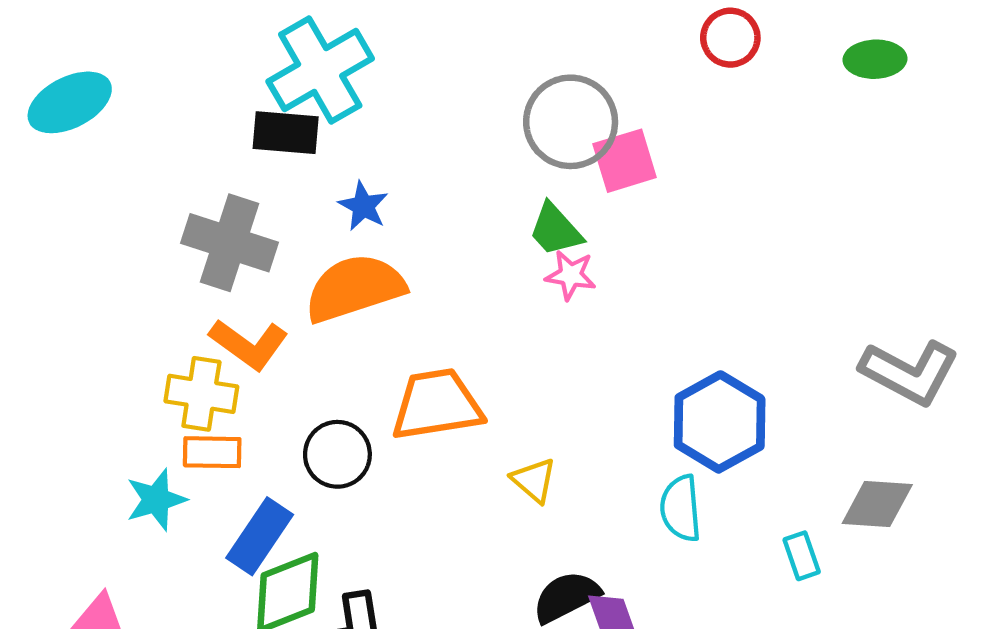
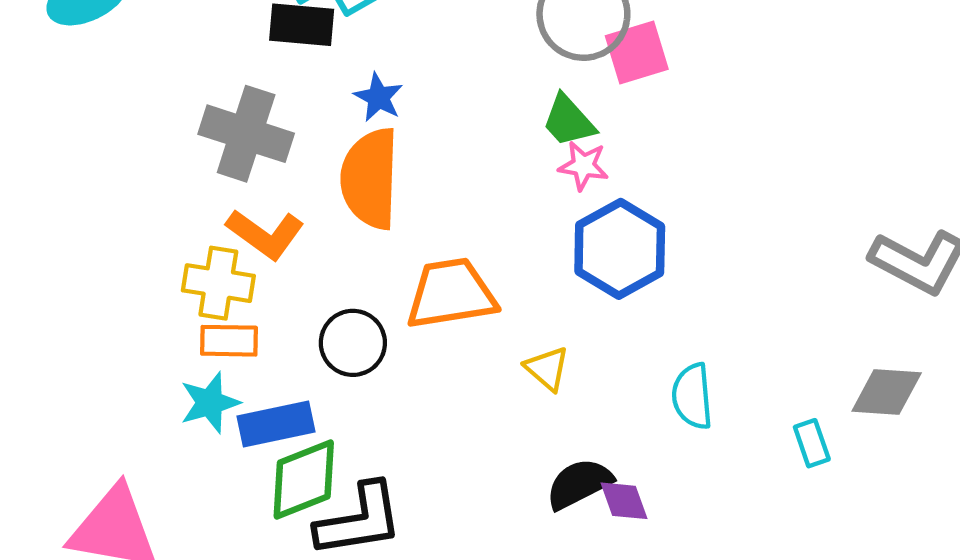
orange semicircle: (355, 288) -> (370, 178), turned -70
blue hexagon: (720, 422) -> (620, 249), moved
cyan star: (156, 500) -> (210, 403), moved
blue rectangle: (260, 536) -> (276, 424), turned 44

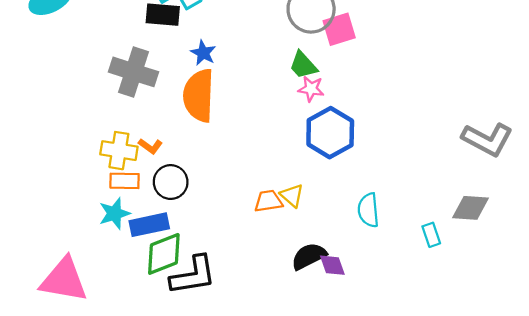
orange L-shape: (265, 234) -> (150, 146), moved, size x0.6
orange trapezoid: (451, 294) -> (268, 201), moved, size x0.6
black circle: (353, 343) -> (171, 182), moved

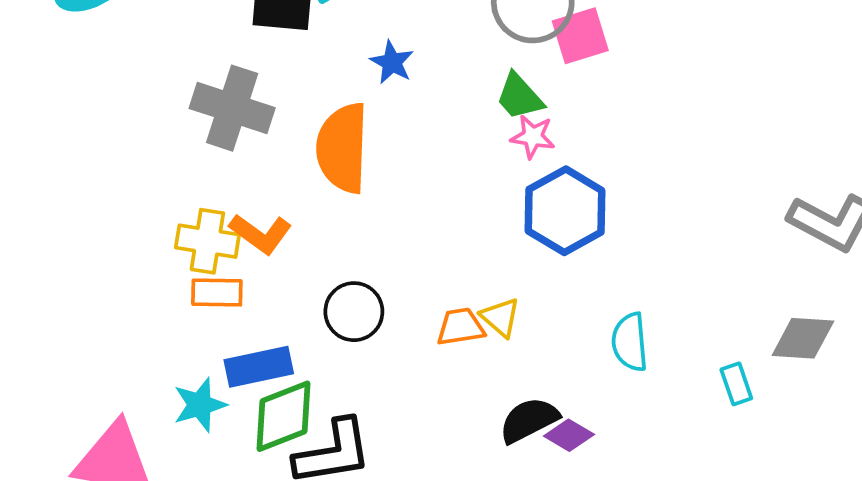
blue star: (203, 53) -> (392, 62), moved
orange L-shape: (150, 146) -> (261, 234), size x1.5
black circle: (171, 182) -> (354, 312), moved
cyan star: (114, 213) -> (200, 405), moved
purple diamond: (332, 265) -> (569, 435), turned -40

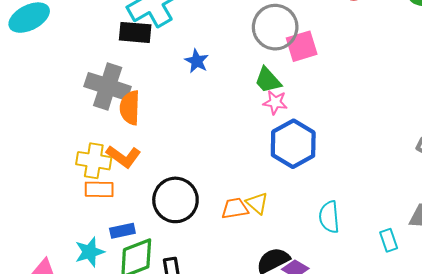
orange semicircle: (342, 148) -> (130, 108), moved, size x0.7
black circle: (354, 312) -> (175, 200), size x1.4
blue rectangle: (259, 367) -> (122, 231), size x0.7

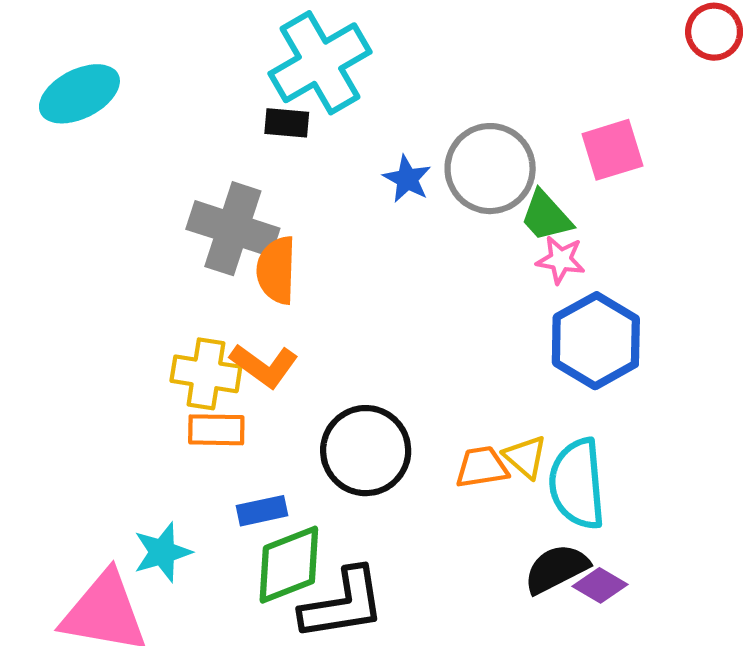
gray circle: (275, 27) -> (490, 169), moved
black rectangle: (135, 32) -> (287, 123), size x0.7
cyan semicircle: (329, 217) -> (577, 484), moved, size x1.4
cyan star: (90, 252) -> (162, 552), moved

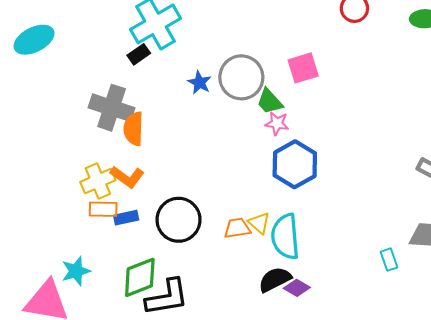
black rectangle: (287, 123) -> (139, 54), turned -40
yellow cross: (206, 374) -> (98, 181), turned -32
blue rectangle: (262, 511) -> (126, 218), moved

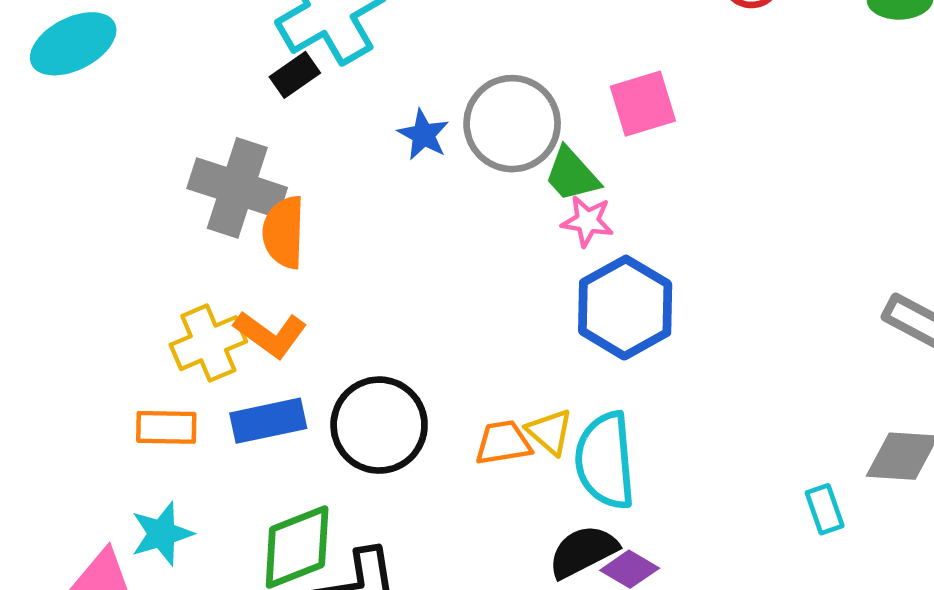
orange rectangle: (103, 209) -> (166, 427), moved
blue rectangle: (126, 218) -> (268, 421), size x1.4

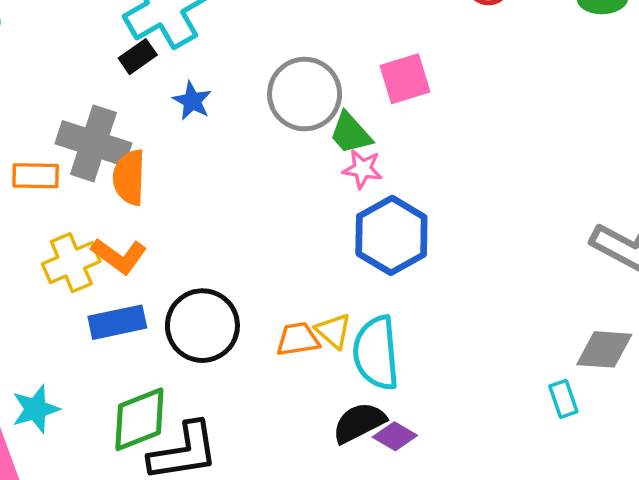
blue star: (423, 135) -> (192, 101), moved
orange rectangle: (166, 427) -> (36, 176), moved
cyan rectangle: (825, 509) -> (563, 399), moved

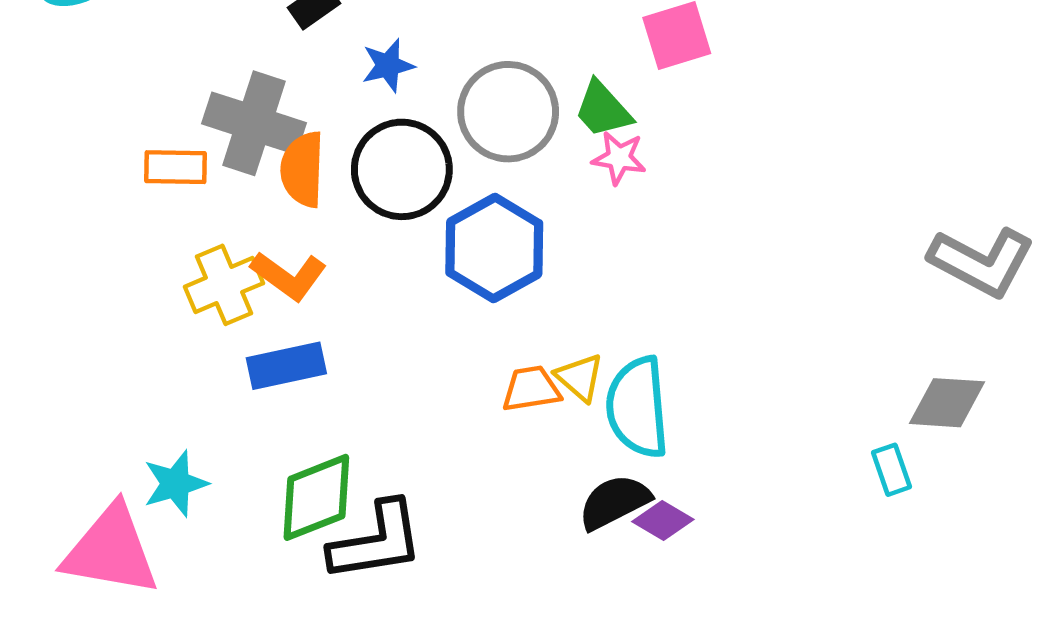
gray circle: (305, 94) -> (508, 112), moved
blue star: (192, 101) -> (388, 65), turned 30
blue hexagon: (391, 235) -> (494, 248), moved
black circle: (202, 326) -> (402, 169), moved

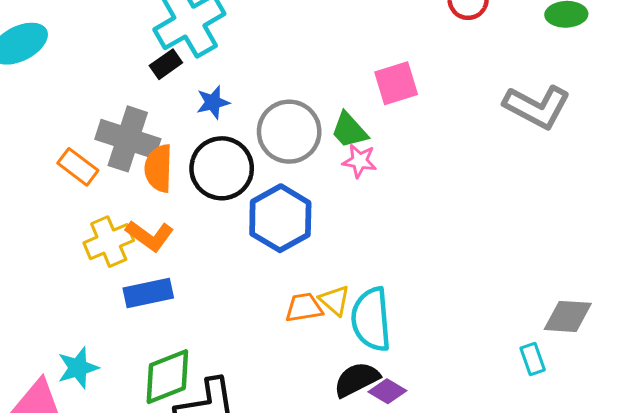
orange rectangle: (175, 167) -> (78, 167), turned 36
gray L-shape: (982, 262) -> (537, 107), moved

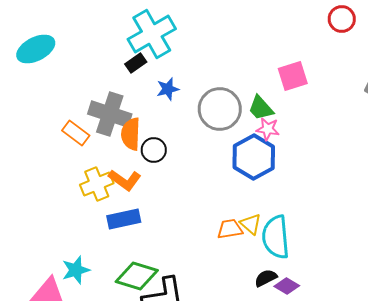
black circle: (222, 168) -> (154, 150), moved, size x0.6
blue hexagon: (280, 218) -> (254, 157), moved
green diamond: (167, 377) -> (137, 276), turned 39
black semicircle: (357, 380) -> (266, 278), size x0.7

